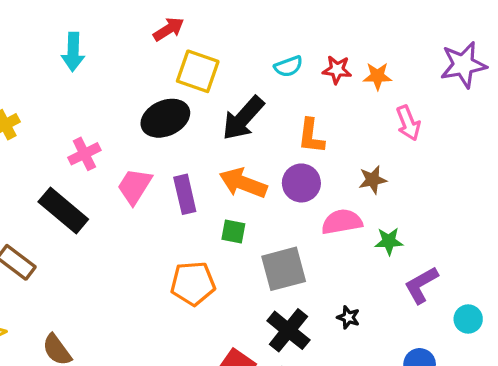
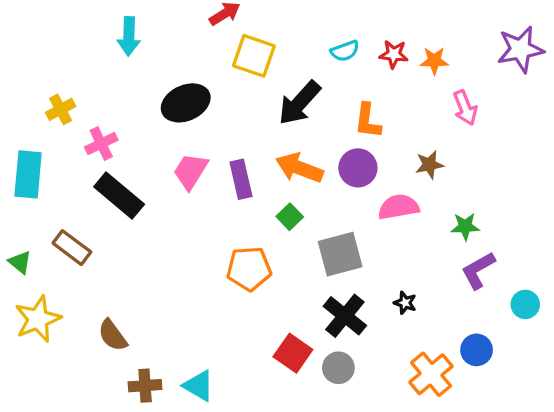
black ellipse: (165, 118) -> (186, 103), moved
pink cross: (84, 154) -> (101, 144), moved
green square: (233, 232) -> (290, 217), turned 35
green star: (389, 241) -> (465, 226), moved

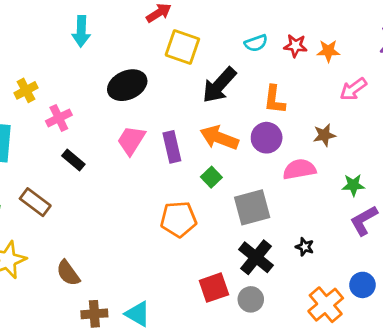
pink arrow: (465, 108) -> (353, 89), turned 76
black rectangle: (119, 196) -> (73, 160), size x0.6
red square: (293, 353) -> (214, 288), turned 36

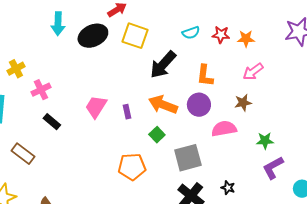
black ellipse: (127, 85) -> (93, 36), moved
pink arrow: (353, 89) -> (253, 72), moved
purple rectangle: (172, 147) -> (127, 112), size x0.6

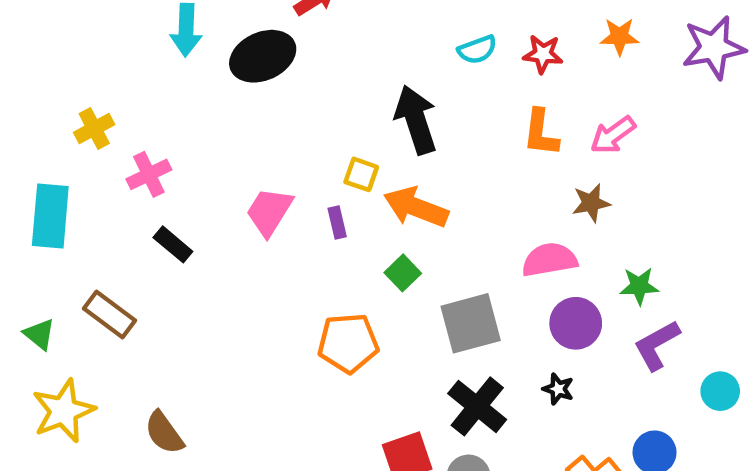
yellow square: (135, 36) -> (361, 174), moved, size x0.6
orange star: (246, 39) -> (619, 37), moved
black arrow: (163, 65) -> (416, 120), turned 120
orange L-shape: (205, 76) -> (541, 133), moved
purple circle: (199, 105) -> (576, 323), moved

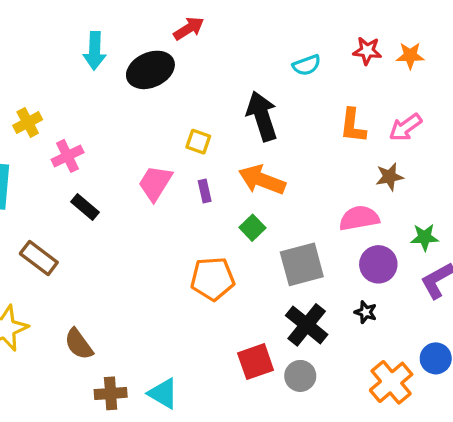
red star: (543, 54) -> (367, 51), moved
yellow square: (361, 174) -> (198, 142), moved

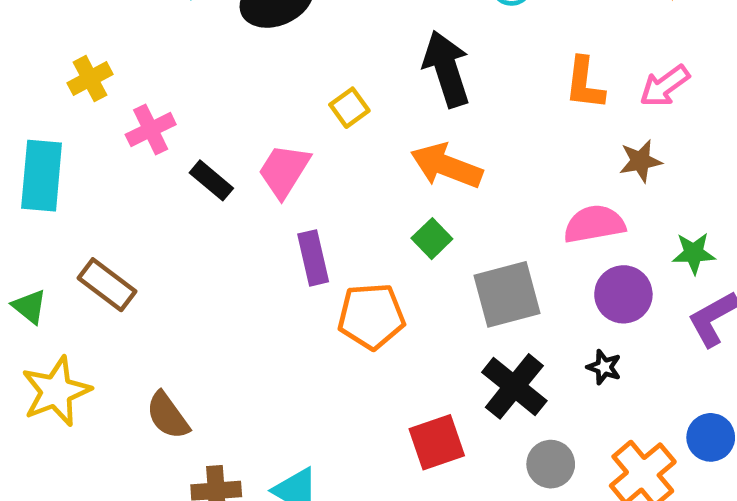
yellow square: (198, 142) -> (349, 108), turned 35
purple rectangle: (205, 191) -> (313, 258), moved, size x1.5
black rectangle: (85, 207) -> (211, 180), moved
gray circle: (300, 376) -> (551, 464), moved

